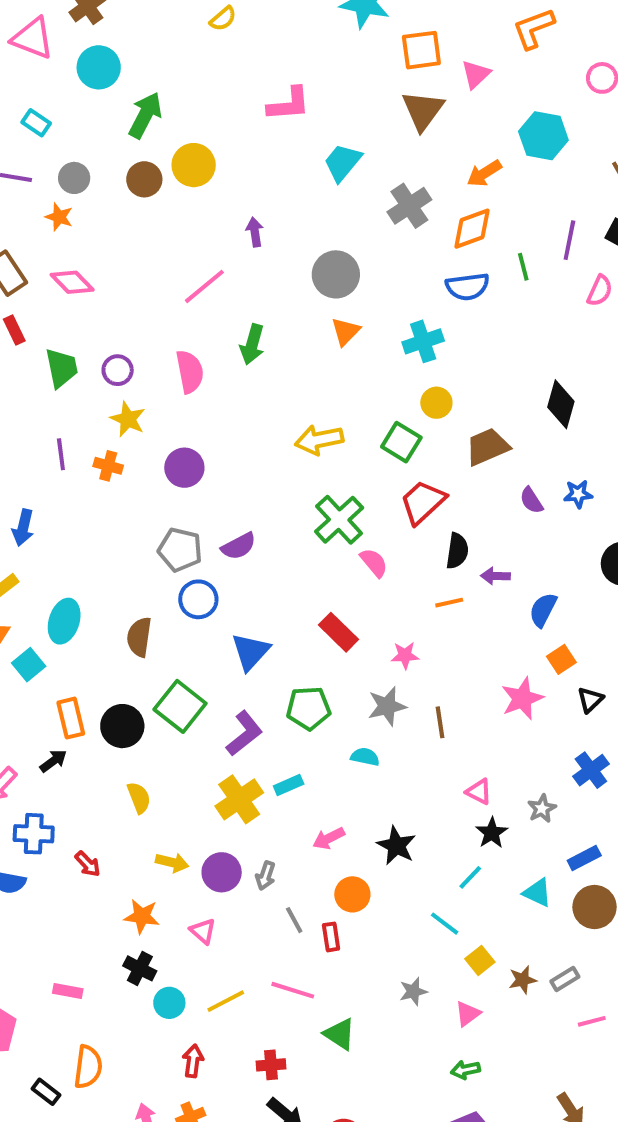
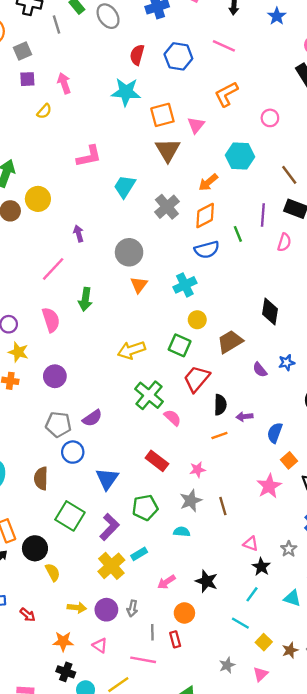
black circle: (122, 726) -> (35, 548), moved
gray line: (294, 920) -> (152, 632), turned 35
pink line: (293, 990) -> (143, 660), moved

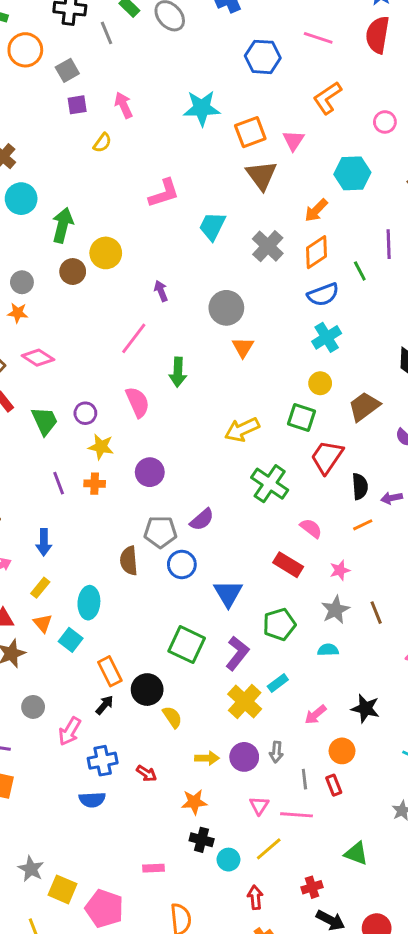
red semicircle: (137, 55) -> (378, 35), moved, size x1.4
cyan cross: (185, 285) -> (327, 337), moved
pink semicircle: (173, 418) -> (311, 528), moved
brown semicircle: (41, 478) -> (129, 561), moved
pink triangle: (100, 645) -> (259, 806), moved, turned 35

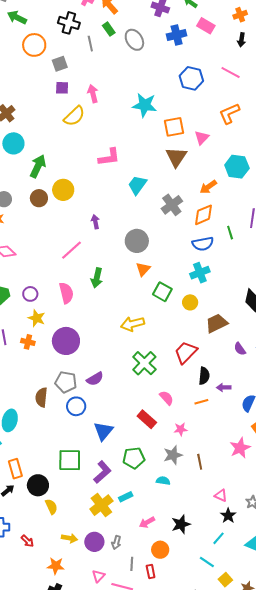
yellow semicircle: (102, 143) -> (74, 116), size x1.6
green square: (301, 418) -> (162, 292), moved
purple circle: (150, 472) -> (66, 341), size x1.4
green square: (187, 645) -> (70, 460), turned -35
black star: (365, 708) -> (181, 524), turned 30

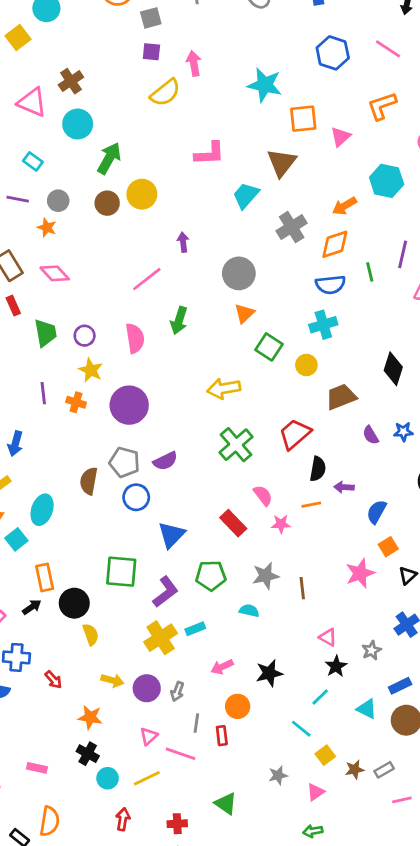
brown triangle: (176, 157) -> (282, 163), moved
pink star: (181, 429) -> (281, 524), moved

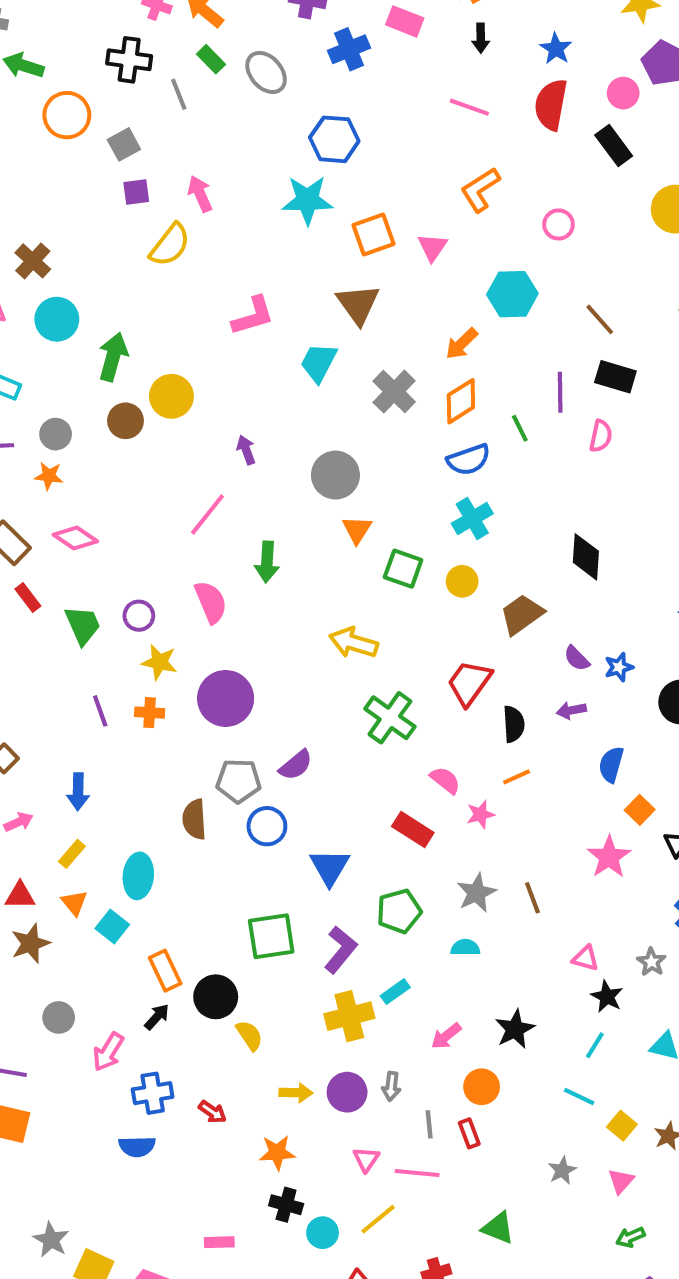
blue hexagon: (333, 53) -> (334, 139), moved
yellow arrow: (224, 389) -> (353, 643), turned 40
blue star: (403, 432) -> (619, 667), moved
purple arrow: (344, 487) -> (571, 710), moved
yellow cross: (161, 638) -> (349, 1016), turned 32

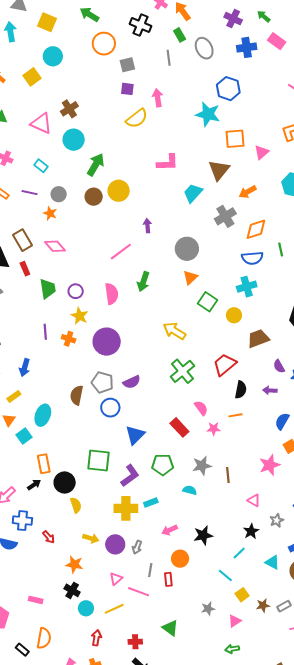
gray line: (179, 94) -> (169, 58), moved
orange arrow: (462, 344) -> (248, 192), moved
pink triangle: (585, 958) -> (254, 500), moved

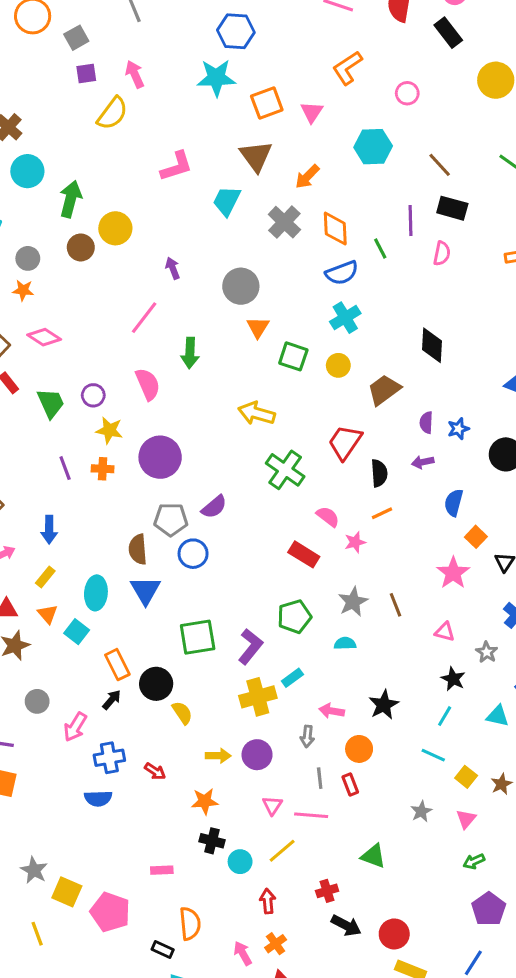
orange diamond: (256, 229) -> (335, 229), turned -60
purple semicircle: (279, 366) -> (426, 423), turned 48
blue triangle: (135, 435) -> (145, 590), moved
pink arrow: (170, 530) -> (332, 711), turned 49
gray arrow: (137, 547) -> (307, 736), moved

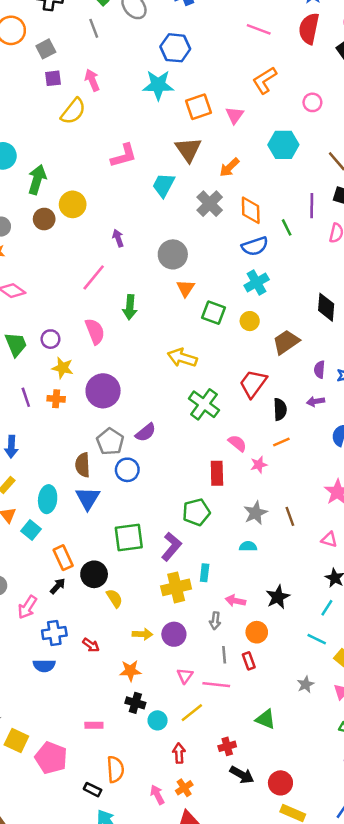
gray pentagon: (171, 519) -> (110, 442), turned 30
red rectangle: (304, 554) -> (217, 473), turned 55
green pentagon: (294, 617) -> (196, 512), moved
cyan rectangle: (292, 678) -> (205, 573), turned -49

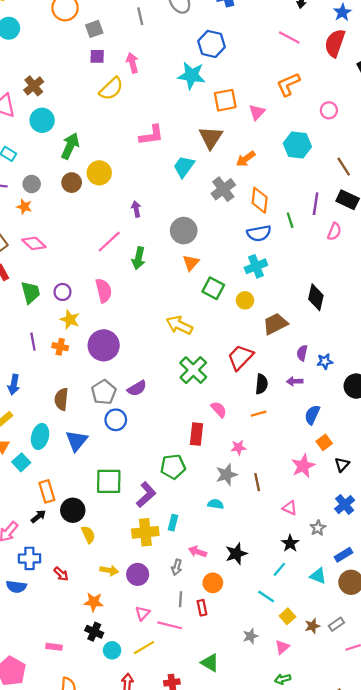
green arrow: (130, 307) -> (139, 258), moved
brown semicircle: (83, 465) -> (61, 399), moved
pink star: (259, 465) -> (238, 447), moved

